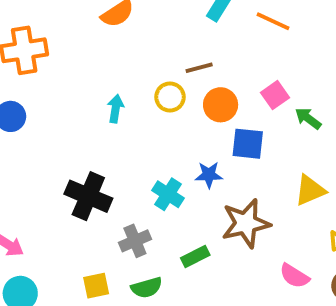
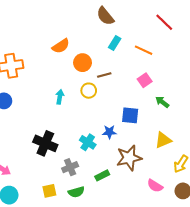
pink square: (275, 95) -> (145, 80), moved
orange circle: (221, 105) -> (83, 63), moved

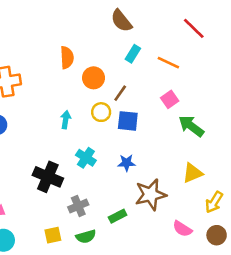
orange semicircle: (61, 46) -> (67, 58), turned -60
brown line: (104, 75) -> (120, 93), turned -40
green arrow: (162, 102) -> (191, 126), size x1.5
blue square: (130, 115) -> (128, 121), moved
cyan cross: (88, 142) -> (86, 158), moved

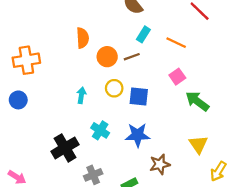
brown line: (120, 93) -> (132, 57), moved, turned 35
blue star: (127, 163) -> (138, 135), size x1.5
yellow triangle: (192, 173) -> (198, 144), turned -42
black cross: (48, 177) -> (65, 148), turned 36
brown star: (151, 195) -> (160, 164), size x0.7

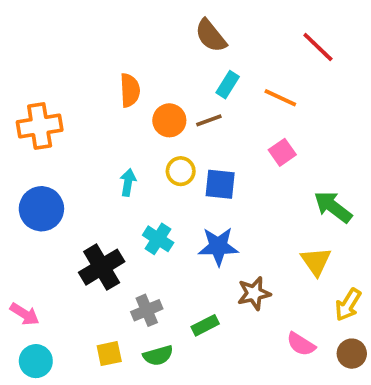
blue circle: (18, 100) -> (41, 209), moved, size x1.5
green arrow: (197, 101) -> (333, 207), moved

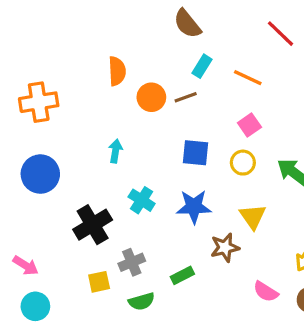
yellow circle: (181, 171) -> (243, 163), moved
yellow triangle: (316, 261) -> (253, 216), moved
yellow square: (109, 354) -> (99, 282), moved

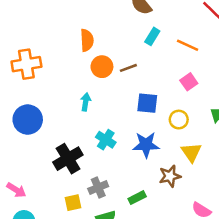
orange circle: (151, 97) -> (102, 67), moved
brown line: (186, 97) -> (128, 68), moved
yellow circle: (243, 163) -> (179, 120), moved

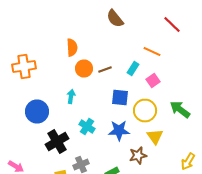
cyan rectangle: (152, 36) -> (133, 68), moved
blue circle: (28, 120) -> (37, 112), moved
yellow circle: (179, 120) -> (145, 110), size x1.5

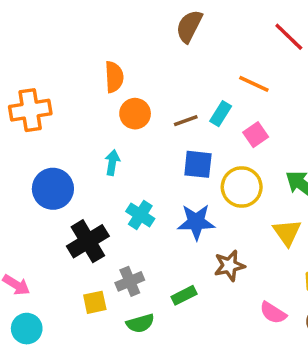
brown semicircle: (115, 18) -> (189, 26), turned 66
brown line: (105, 70) -> (186, 121), moved
yellow triangle: (155, 136) -> (287, 232), moved

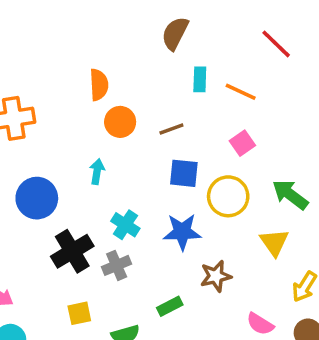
cyan rectangle: (221, 114) -> (200, 79), moved, turned -30
gray cross: (130, 281) -> (117, 265), moved

